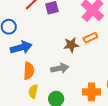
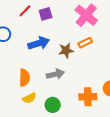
blue arrow: (21, 47) -> (39, 43), moved
yellow semicircle: (33, 91) -> (29, 98), turned -128

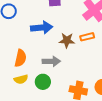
green circle: (53, 105) -> (43, 82), moved

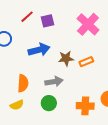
orange rectangle: (87, 37) -> (86, 62), moved
yellow semicircle: (21, 79) -> (17, 105), moved

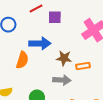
gray arrow: (54, 82) -> (62, 80), moved
orange semicircle: (23, 83) -> (22, 60), moved

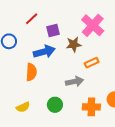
purple square: (55, 17) -> (53, 31), moved
brown star: (64, 58) -> (74, 44), moved

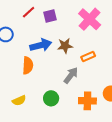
purple square: (53, 31) -> (50, 16), moved
brown star: (74, 44) -> (65, 46), moved
gray arrow: (75, 82) -> (71, 75), turned -42

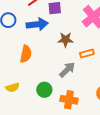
blue arrow: (41, 45) -> (37, 24), moved
orange cross: (87, 101) -> (69, 100), moved

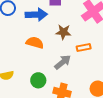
orange semicircle: (26, 54) -> (35, 43), moved, turned -90

